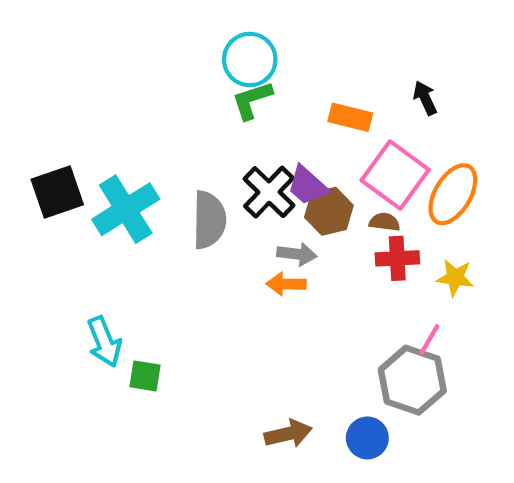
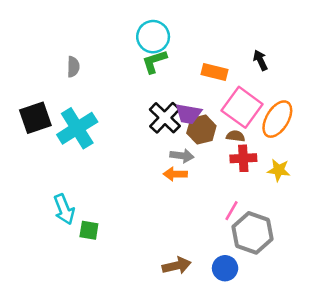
purple trapezoid: (307, 186) -> (188, 114), turned -32
gray semicircle: (209, 220) -> (73, 67), moved, size x0.6
pink line: (429, 340) -> (232, 211), moved

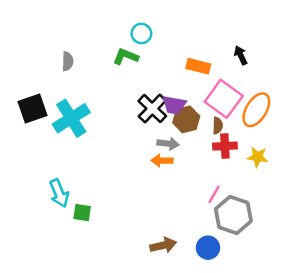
cyan circle: (153, 37) -> (141, 33), size x0.7
green L-shape: (154, 61) -> (126, 56), moved, turned 40
brown semicircle: (235, 136) -> (218, 125), turned 84

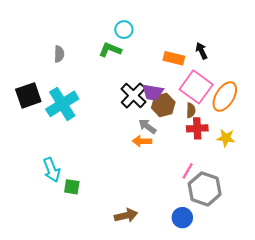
black arrow: (241, 55) -> (201, 51), moved
gray arrow: (168, 144) -> (147, 126), turned -150
brown arrow: (163, 245) -> (126, 215), moved

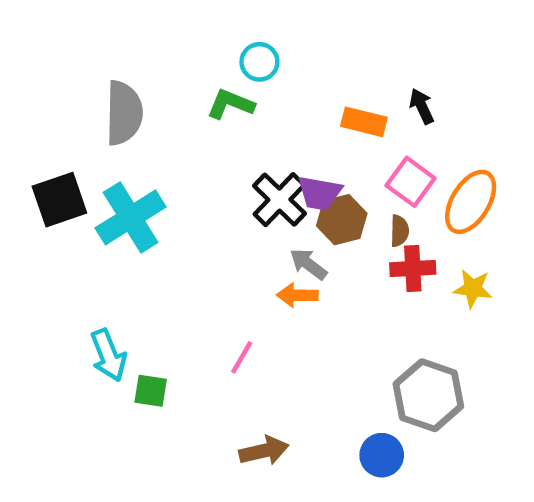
gray semicircle: (59, 54) -> (124, 113), size x1.8
pink square: (196, 87) -> (411, 182), size x0.7
pink line: (188, 171) -> (242, 357), moved

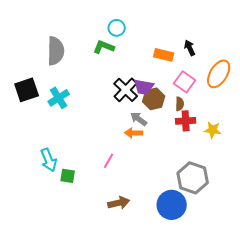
orange ellipse: (471, 202) -> (219, 74), moved
cyan cross: (131, 217) -> (59, 98), size x0.7
blue circle: (382, 455) -> (172, 205), size x1.5

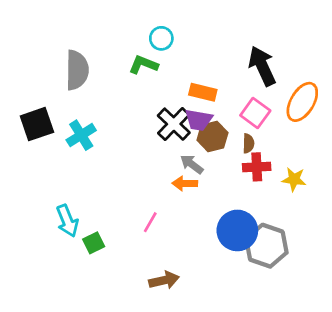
black arrow: (190, 48) -> (262, 66), size x1.8
orange rectangle: (164, 55) -> (203, 92), moved
green square: (68, 176) -> (94, 243), turned -35
blue circle: (172, 205) -> (237, 230), moved

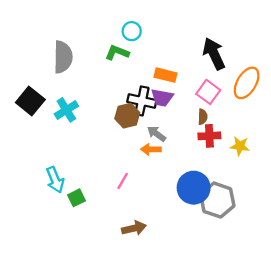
black square: (37, 124) -> (30, 101), turned -32
black cross: (174, 124) -> (142, 101), turned -32
brown hexagon: (212, 136) -> (127, 116), moved

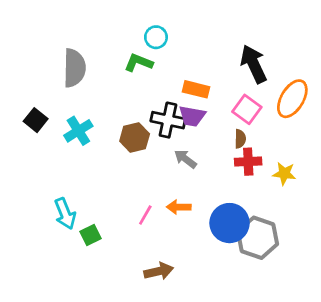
black square: (30, 101) -> (36, 120), size x0.7
brown hexagon: (127, 116) -> (135, 137), moved
orange arrow: (151, 149) -> (179, 207), moved

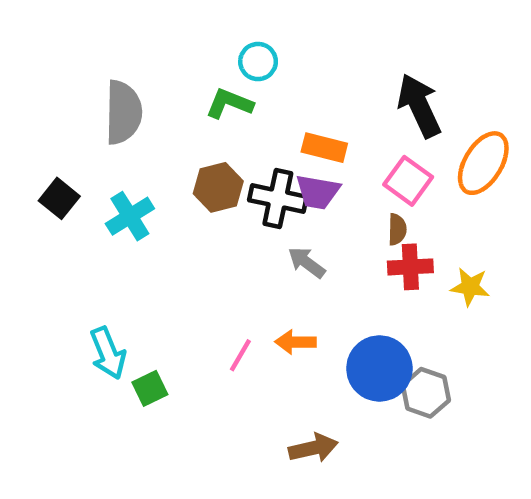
brown hexagon: (135, 137) -> (218, 187), moved
gray hexagon: (258, 238) -> (426, 393), size x0.7
brown arrow: (159, 271) -> (313, 448), moved

